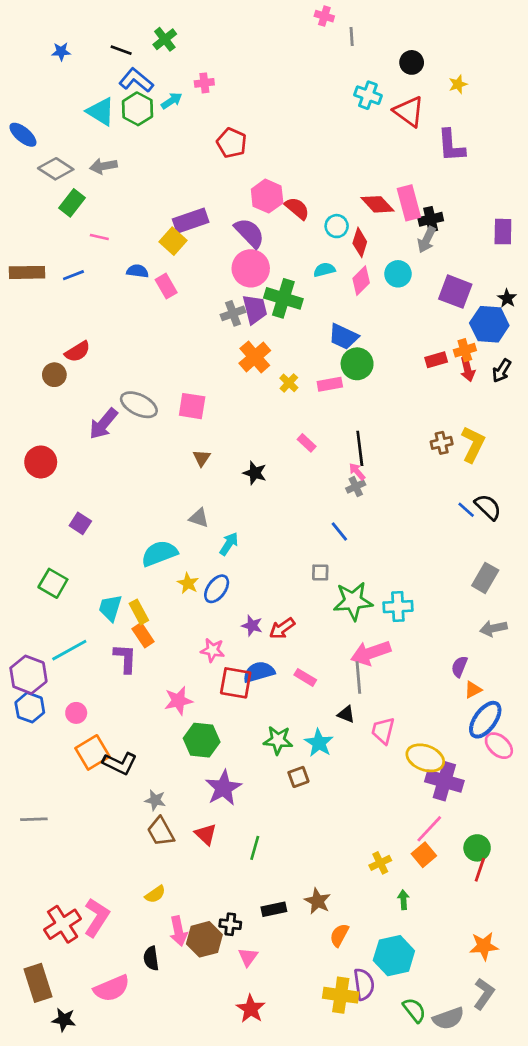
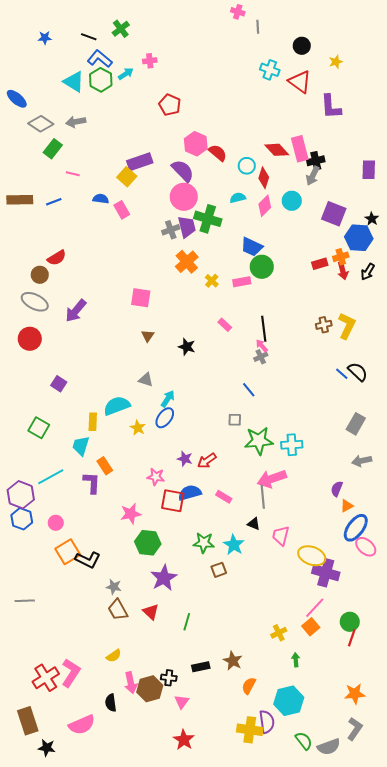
gray ellipse: (139, 405) -> (35, 302), moved
blue ellipse: (217, 589) -> (165, 418), moved
yellow rectangle: (139, 612) -> (93, 422), moved, turned 30

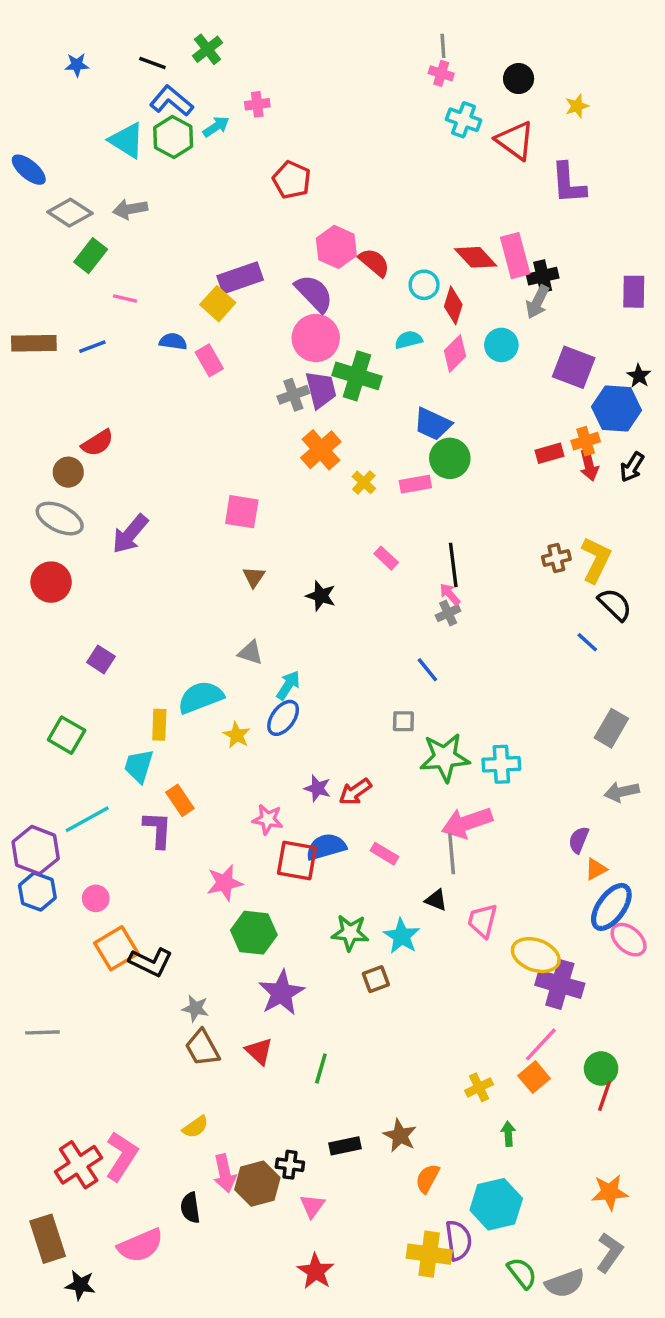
pink cross: (238, 12) -> (441, 73), moved
black semicircle: (358, 372) -> (615, 604), moved

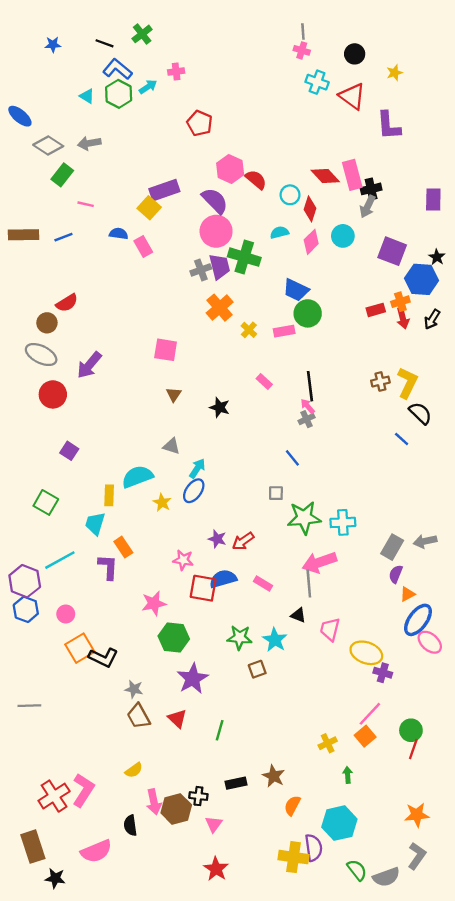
cyan triangle: (127, 140) -> (87, 96), size x0.6
red circle: (51, 582) -> (53, 394), moved
gray rectangle: (611, 728) -> (392, 547), moved
purple cross: (560, 984) -> (383, 673), size x0.6

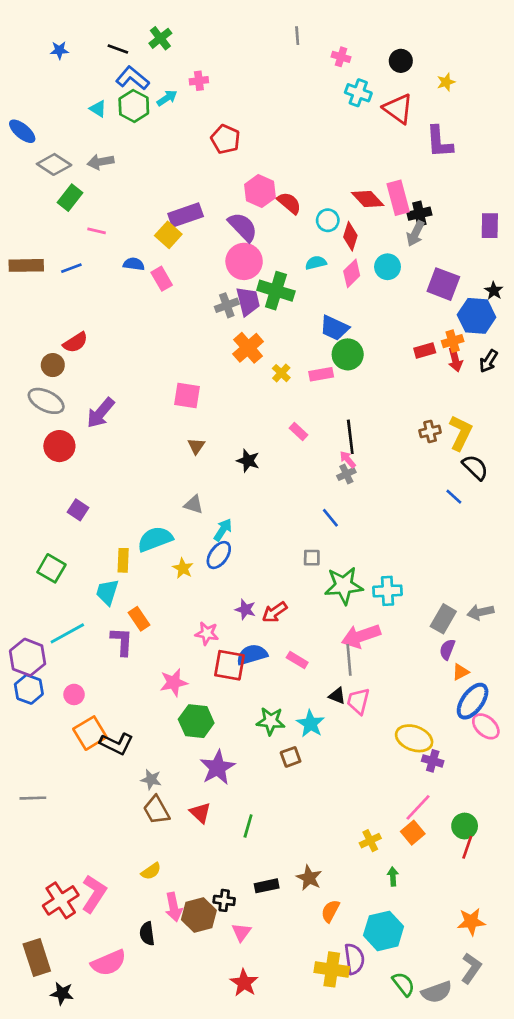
gray line: (303, 32) -> (297, 36), moved
pink trapezoid: (330, 629) -> (358, 701), moved

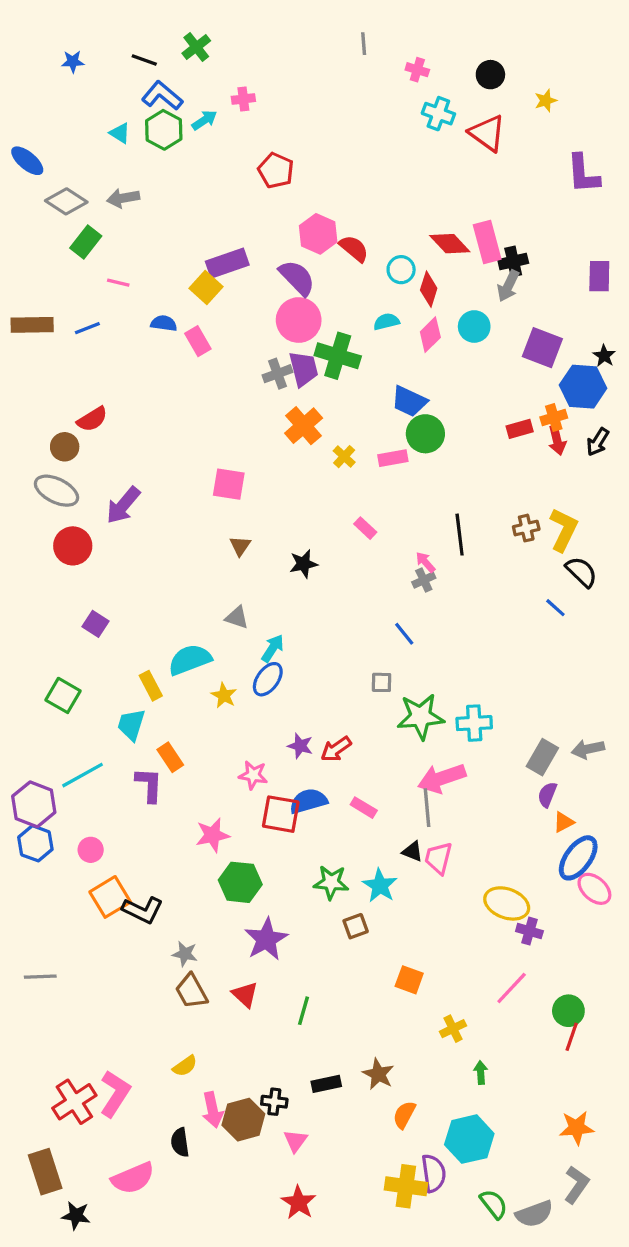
purple L-shape: (439, 142) -> (583, 174), moved
black line: (350, 437) -> (460, 535), moved
black star: (248, 461) -> (304, 564), turned -30
yellow rectangle: (123, 560) -> (151, 686), turned -30
orange square: (413, 833) -> (409, 980), moved, turned -30

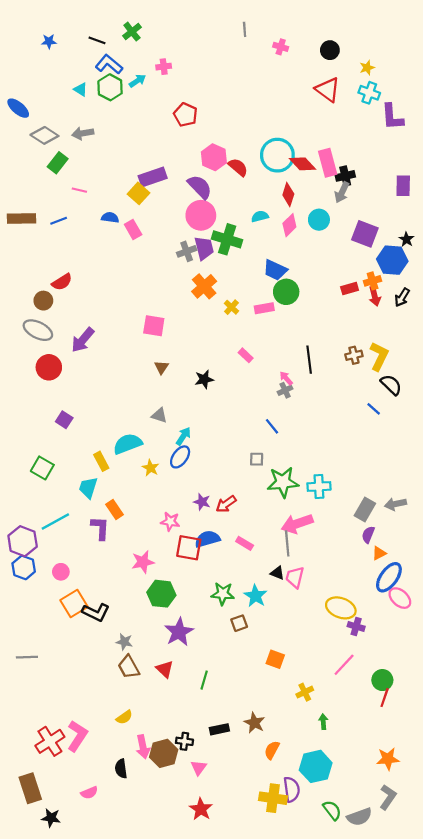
cyan cross: (438, 114) -> (369, 93), moved
cyan circle: (401, 270) -> (277, 155), moved, size x1.8
pink semicircle: (133, 1178) -> (89, 793), size x0.6

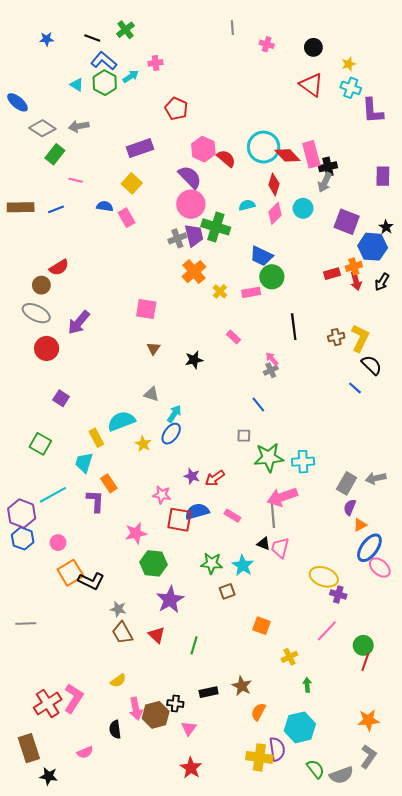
purple rectangle: (153, 177) -> (140, 148), moved
black line: (309, 360) -> (294, 327), moved

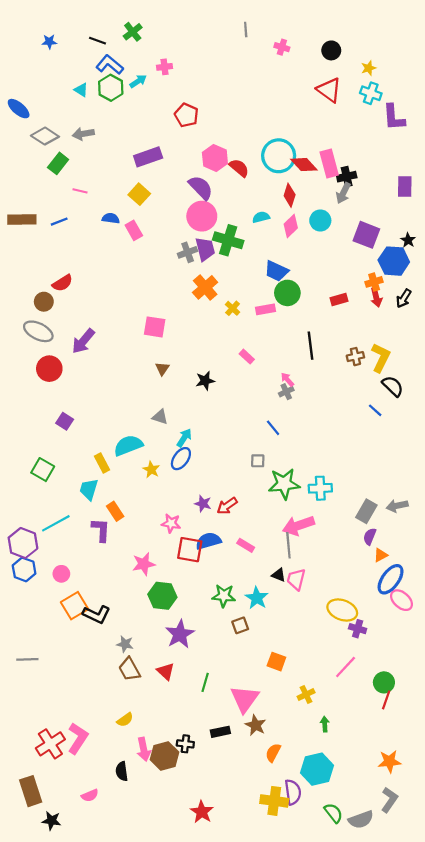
red rectangle: (332, 274) -> (339, 299), moved
pink triangle: (189, 728) -> (245, 699), moved, size x1.8

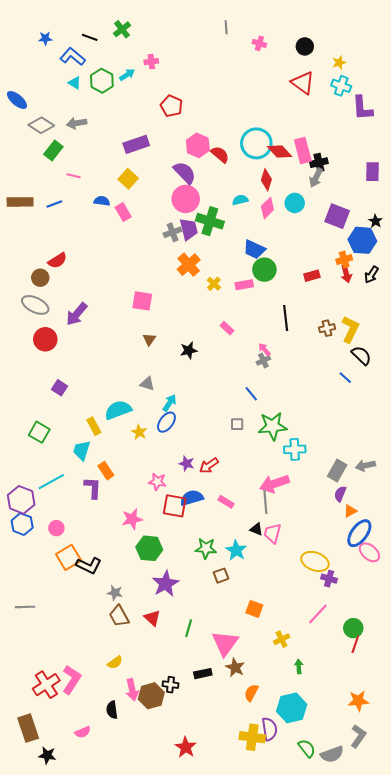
blue L-shape: (110, 65) -> (73, 57), moved
green star: (284, 484) -> (272, 426), moved

